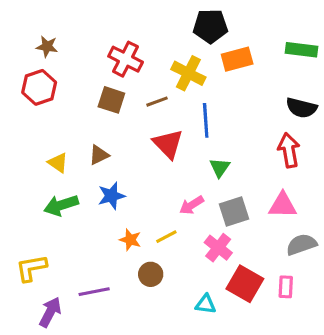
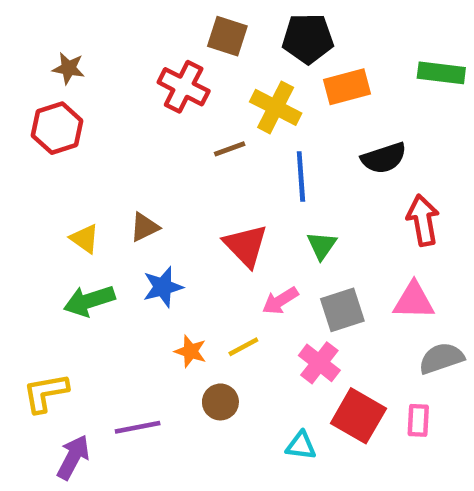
brown square: (111, 100) -> (227, 36), moved
black semicircle: (301, 108) -> (384, 158), moved, turned -32
red triangle: (168, 144) -> (246, 246), moved

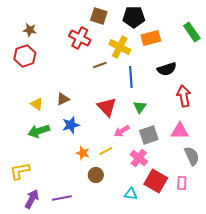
green rectangle: (441, 73) -> (192, 32), turned 48
gray semicircle: (441, 358) -> (192, 156), turned 84
purple line: (138, 427) -> (62, 198), moved

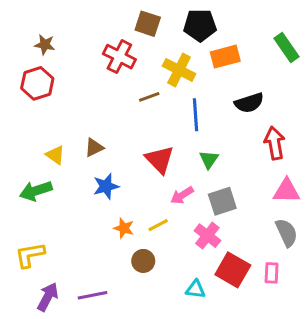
green arrow: (39, 131) -> (36, 191), moved
pink triangle: (180, 131) -> (286, 191), moved

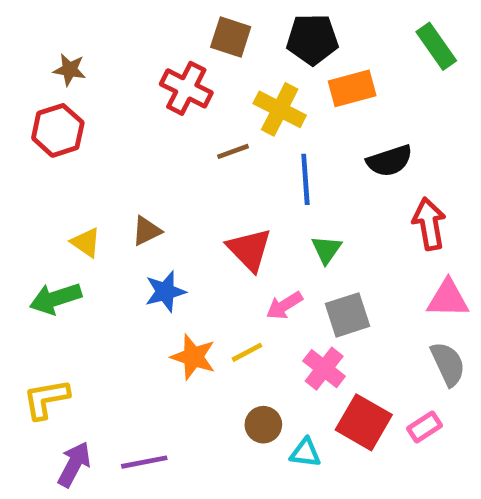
green rectangle: (286, 48) -> (436, 46), moved
orange star: (124, 228) -> (193, 357), size x1.4
brown circle: (143, 261) -> (263, 425), moved
pink rectangle: (272, 273) -> (425, 427), turned 54

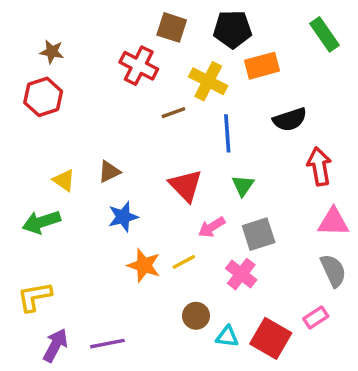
red square: (364, 422) -> (271, 338), moved

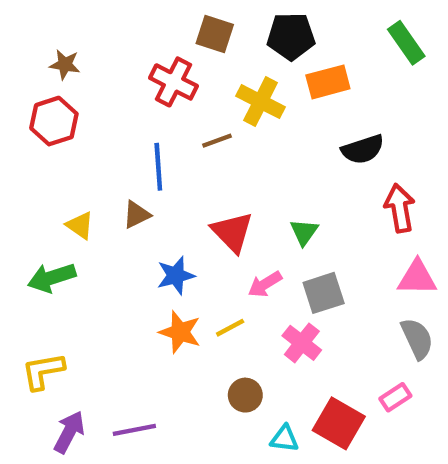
blue line: (227, 133) -> (158, 167), moved
blue star: (123, 217) -> (176, 275), moved
cyan triangle: (227, 337) -> (284, 439), moved

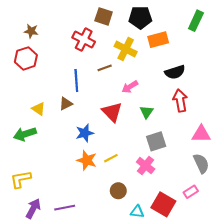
green rectangle: (406, 43) -> (196, 21), turned 60
red arrow: (400, 208) -> (180, 100), moved
pink arrow: (265, 284) -> (130, 87), moved

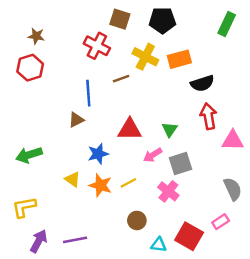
orange rectangle: (158, 40) -> (179, 59), moved
pink arrow: (130, 87) -> (153, 155), moved
yellow triangle: (38, 109) -> (73, 179), moved
red triangle: (112, 112) -> (130, 130), turned -45
pink triangle: (201, 134) -> (233, 140), moved

